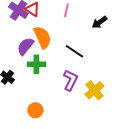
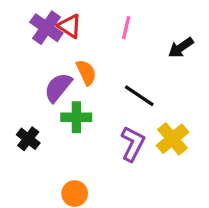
orange semicircle: (42, 37) -> (86, 72), size x0.7
yellow cross: (94, 90) -> (172, 139), moved

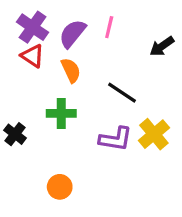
red triangle: (70, 26) -> (33, 56), moved
purple semicircle: (58, 87) -> (72, 34), moved
purple L-shape: (133, 144) -> (116, 139), turned 72

